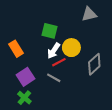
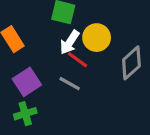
red line: (59, 62) -> (78, 60), turned 64
green cross: (24, 98) -> (25, 114), turned 32

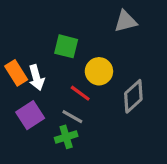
white arrow: (70, 42) -> (36, 78), moved, turned -50
green cross: (25, 114) -> (66, 137), moved

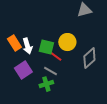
green square: (66, 46) -> (46, 47), moved

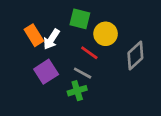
white arrow: (27, 46) -> (51, 39), turned 49
green square: (46, 47) -> (80, 19), moved

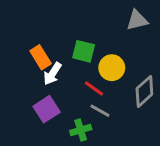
orange rectangle: (34, 35) -> (41, 57), moved
gray line: (83, 73) -> (100, 111), moved

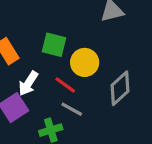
white arrow: (52, 74) -> (28, 83), moved

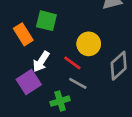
green square: (54, 45) -> (46, 21), moved

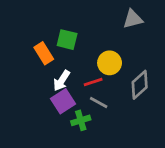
red line: (72, 63) -> (93, 82), turned -54
purple square: (29, 82) -> (63, 101), moved

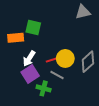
orange rectangle: (44, 53) -> (16, 38), turned -63
yellow circle: (110, 63) -> (65, 58), moved
green cross: (81, 120) -> (44, 88), turned 32

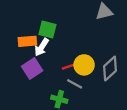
white arrow: (29, 58) -> (42, 47), moved
purple square: (30, 74) -> (32, 68), moved

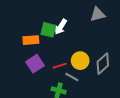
white arrow: (42, 47) -> (61, 27), moved
red line: (70, 66) -> (60, 66), moved

